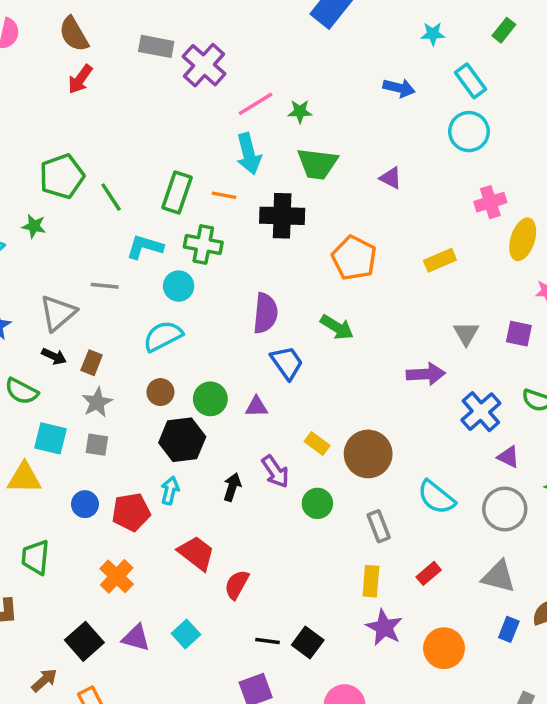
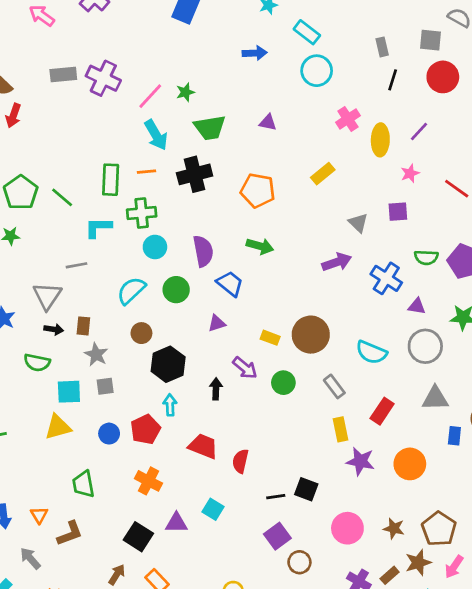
cyan circle: (179, 286) -> (155, 247), moved
green circle: (210, 399) -> (176, 290), moved
red rectangle: (429, 573) -> (382, 411), size x1.4

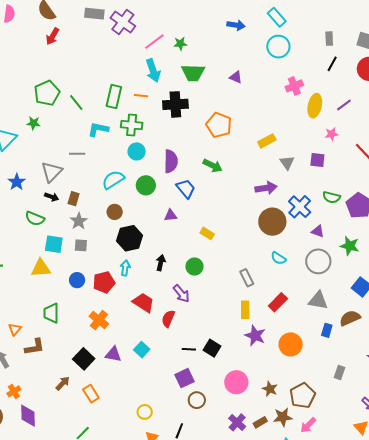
yellow rectangle: (323, 174) -> (267, 141), moved
brown circle: (311, 335) -> (272, 222), moved
cyan semicircle: (371, 352) -> (278, 258), size x0.7
purple arrow: (245, 368) -> (181, 294), moved
green circle: (283, 383) -> (194, 267), moved

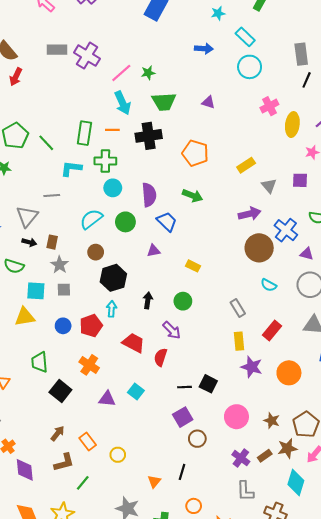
gray rectangle: (329, 39) -> (301, 54), size x1.5
brown L-shape: (35, 347) -> (64, 462), moved
black square: (84, 359) -> (60, 391), moved
yellow circle: (145, 412) -> (118, 455), moved

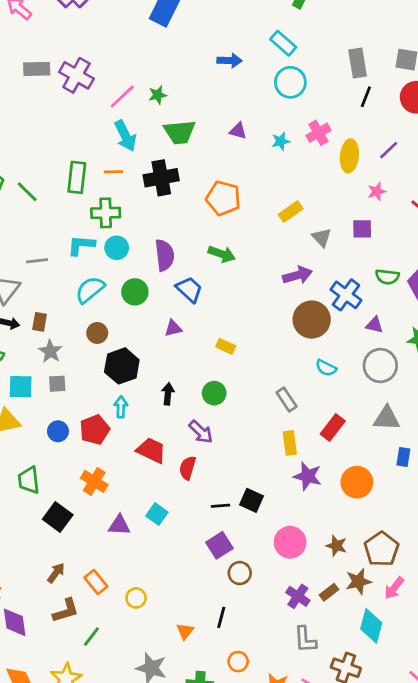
cyan star: (218, 13) -> (281, 141), moved
cyan L-shape: (71, 168) -> (81, 245), moved

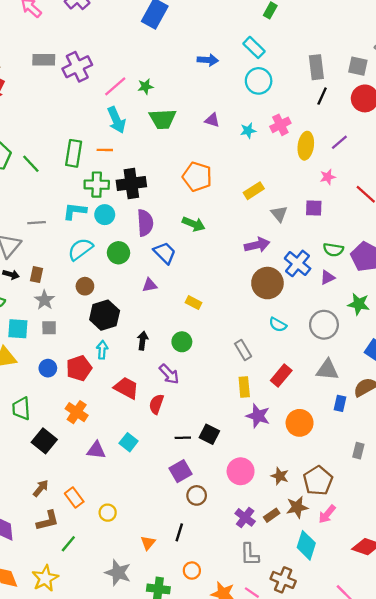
purple cross: (76, 75) -> (77, 67), turned 32
black cross: (161, 178) -> (131, 183), moved
purple triangle: (374, 325) -> (328, 277), moved, turned -42

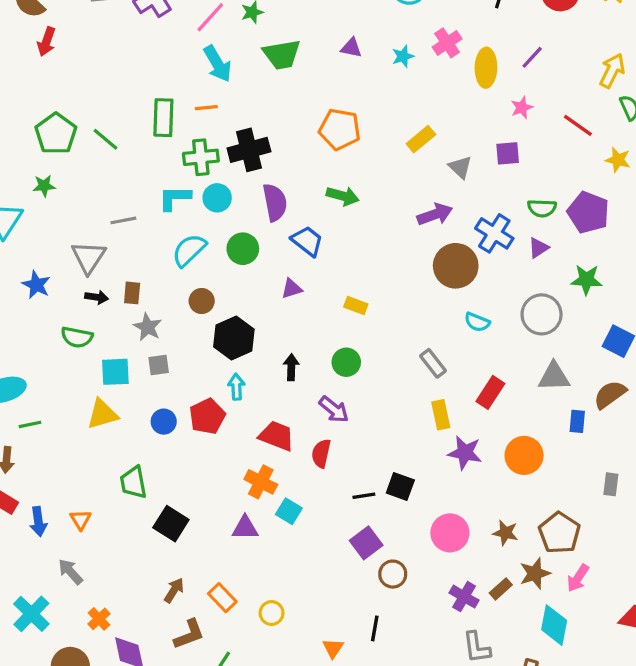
orange cross: (77, 412) -> (261, 482), moved

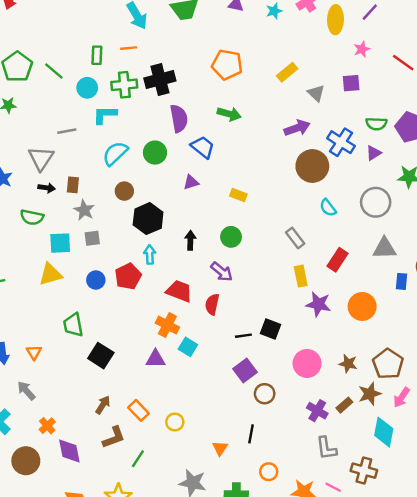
green rectangle: (163, 118) -> (97, 55), size x0.7
cyan circle: (217, 198) -> (87, 88), moved
cyan semicircle: (477, 322) -> (328, 208), turned 30

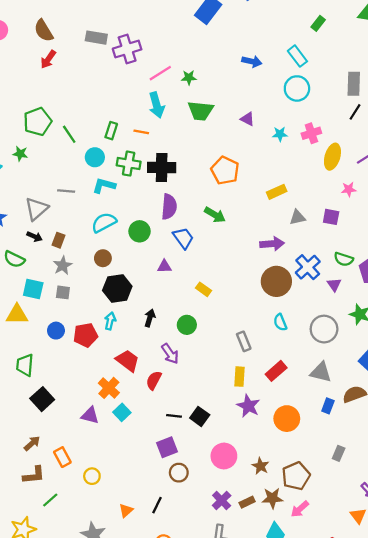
gray triangle: (316, 93) -> (297, 217), turned 49
purple triangle: (374, 153) -> (334, 285), turned -48

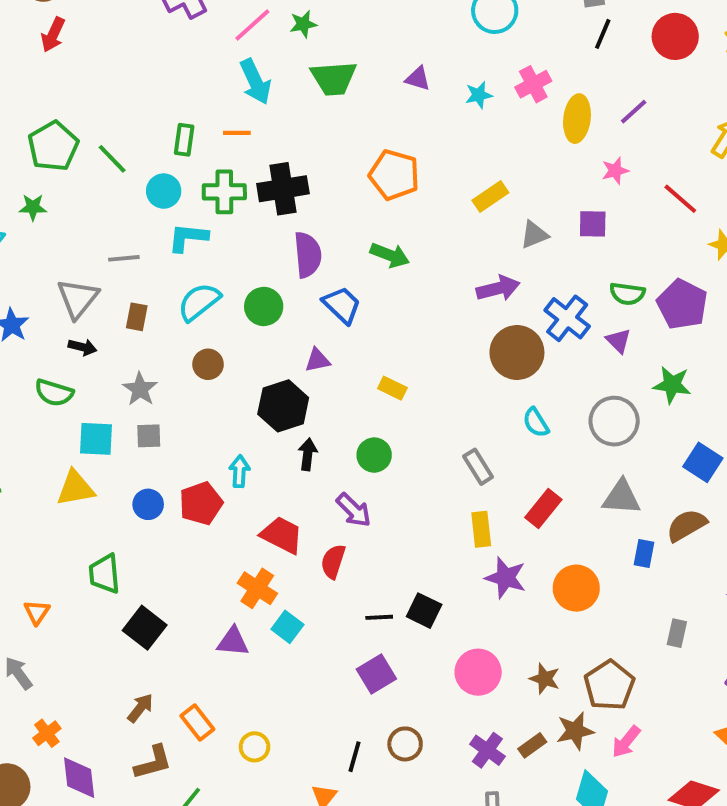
brown rectangle: (59, 240) -> (137, 317), moved
black hexagon: (117, 288) -> (283, 406), moved
brown circle: (179, 473) -> (405, 744), moved
black line: (157, 505) -> (354, 757), moved

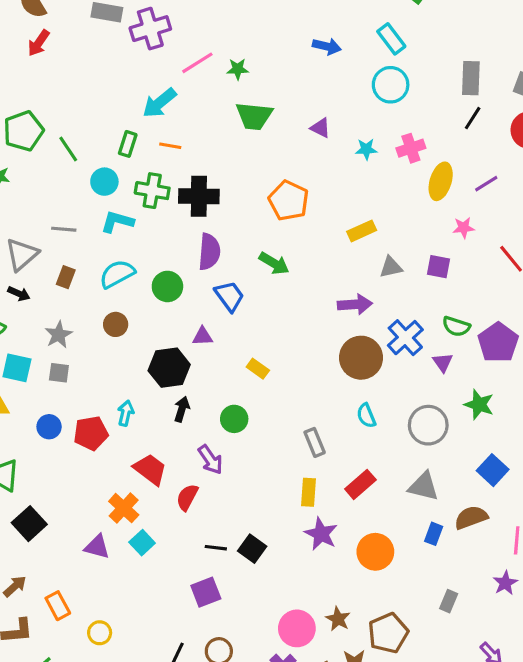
cyan arrow: (255, 82) -> (159, 103), moved, turned 66
pink circle: (478, 672) -> (297, 628), moved

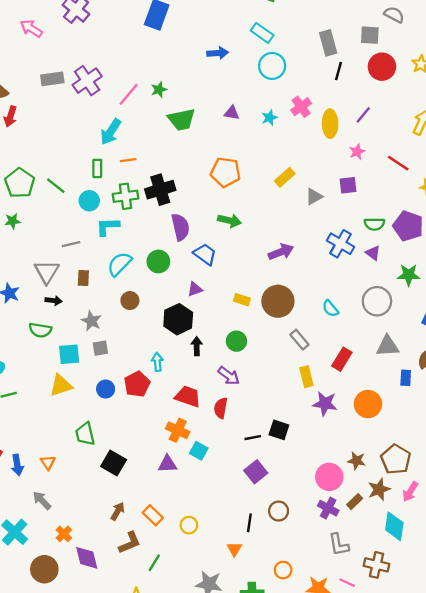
purple arrow: (355, 304) -> (281, 252), moved
brown circle: (361, 358) -> (278, 301), moved

